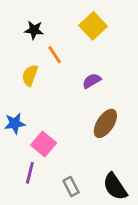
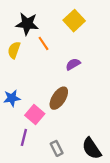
black star: (34, 30) -> (27, 24), size x1.5
yellow semicircle: (30, 75) -> (14, 50), moved
brown ellipse: (105, 123) -> (59, 98), moved

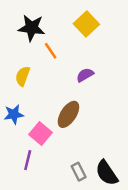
yellow semicircle: (14, 50) -> (23, 76), moved
gray rectangle: (57, 148) -> (79, 172), moved

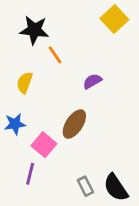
yellow square: (86, 24) -> (114, 19), moved

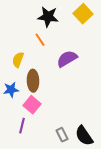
black star: (34, 30) -> (48, 17), moved
purple semicircle: (92, 81) -> (67, 59), size x1.5
brown ellipse: (74, 124) -> (33, 81), moved, turned -35

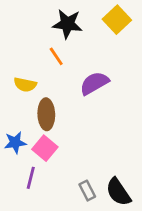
yellow semicircle: (18, 60) -> (25, 85), turned -98
blue star: (11, 90) -> (15, 143), moved

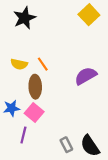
black star: (67, 24) -> (24, 18), moved, turned -30
orange line: (56, 56) -> (43, 64), moved
purple semicircle: (94, 83) -> (86, 76), moved

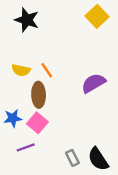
black star: (24, 18) -> (27, 20), turned -30
purple line: (23, 135) -> (26, 147), turned 56

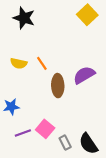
brown ellipse: (39, 95) -> (58, 86), moved
pink square: (37, 123) -> (45, 129), moved

